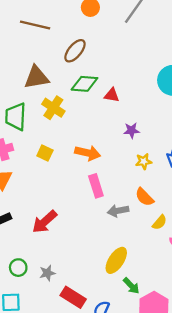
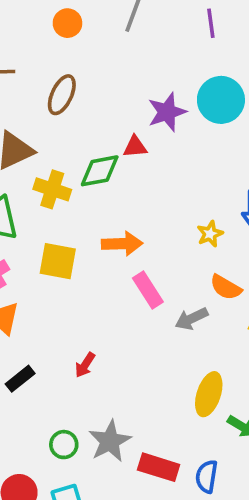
green diamond: (84, 84) -> (100, 171), moved
purple star: (132, 130) -> (167, 112), moved, size x1.5
yellow square: (45, 153) -> (58, 261), size x1.5
red arrow: (45, 222) -> (85, 365), size x0.6
gray star: (47, 273) -> (110, 441), size x1.6

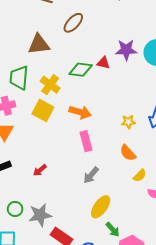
yellow cross: (52, 189) -> (50, 85), moved
gray arrow: (191, 319) -> (91, 175), moved, turned -42

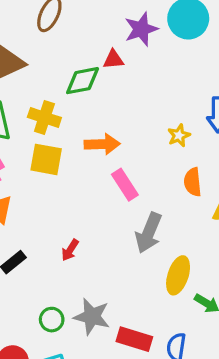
orange semicircle: (128, 153) -> (193, 182), turned 54
gray arrow: (91, 175) -> (149, 233), size x1.4
gray star: (40, 215) -> (92, 317), turned -30

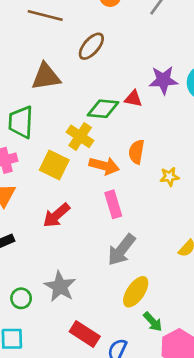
yellow cross: (44, 117) -> (80, 136), moved
orange semicircle: (193, 182) -> (136, 152), moved
red arrow: (70, 250) -> (56, 215), moved, size x1.5
gray star: (92, 317) -> (60, 287), moved

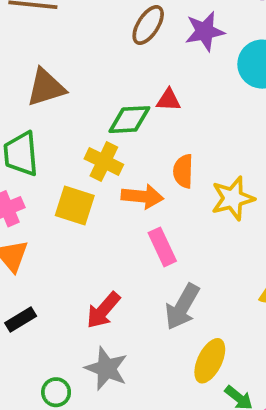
brown ellipse: (91, 46) -> (148, 25), moved
purple star: (163, 80) -> (205, 31), moved
yellow star: (169, 177) -> (233, 198), size x1.6
red arrow: (56, 215) -> (103, 310), moved

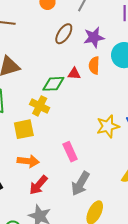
orange semicircle: (183, 171) -> (94, 65), moved
orange arrow: (142, 196) -> (28, 161), moved
yellow square: (75, 205) -> (24, 129), turned -30

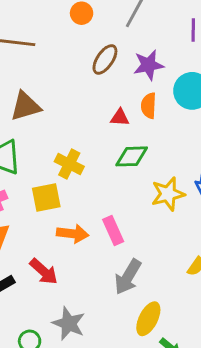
green diamond: (53, 84) -> (132, 156), moved
orange arrow: (28, 161) -> (73, 234), moved
red arrow: (38, 185) -> (44, 271), moved, turned -90

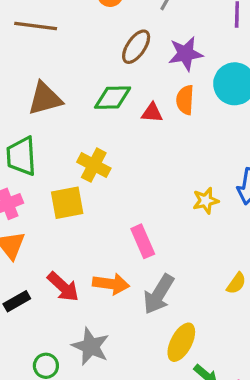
green diamond: (132, 156) -> (113, 98), moved
yellow star: (168, 194) -> (206, 201), size x0.7
orange arrow: (73, 234) -> (111, 284), moved

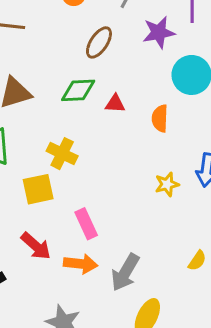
purple star: (185, 54) -> (159, 32), moved
orange semicircle: (185, 100) -> (160, 118), moved
pink rectangle: (143, 241) -> (86, 224), moved
red arrow: (63, 287) -> (36, 246), moved

